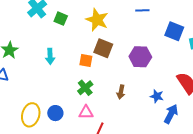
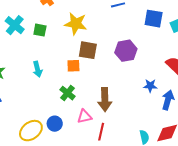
green cross: (85, 88) -> (67, 93), moved
brown arrow: (121, 92) -> (105, 100), moved, size x1.6
yellow ellipse: (31, 115) -> (31, 131), turned 50

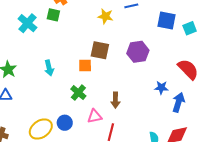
yellow star: (76, 24) -> (105, 16), moved, size x0.7
green square: (40, 30) -> (53, 15), moved
brown arrow: (105, 100) -> (115, 100), size x0.7

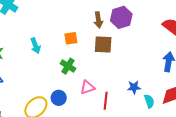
brown square: (100, 50) -> (103, 44), moved
blue star: (161, 88) -> (134, 87), moved
brown arrow: (115, 100) -> (98, 20), moved

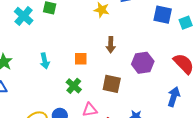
purple hexagon: (121, 17) -> (143, 63), moved
brown square: (103, 44) -> (112, 84), moved

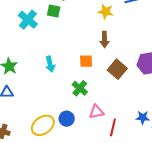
brown arrow: (111, 45) -> (104, 40), moved
brown square: (112, 84) -> (117, 69), moved, turned 30

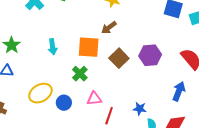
brown arrow: (104, 40) -> (109, 27), turned 49
orange square: (86, 61) -> (89, 47), size x1.6
yellow ellipse: (43, 125) -> (40, 93), moved

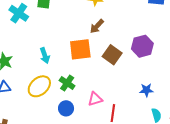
green cross: (80, 74) -> (67, 83), moved
yellow ellipse: (40, 93) -> (39, 86), moved
blue star: (140, 109) -> (146, 90), moved

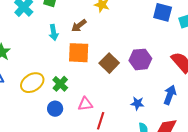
brown arrow: (97, 26) -> (79, 26), moved
cyan arrow: (45, 55) -> (54, 33), moved

